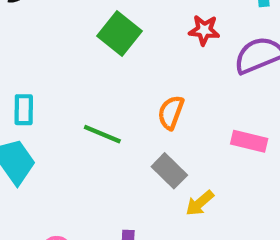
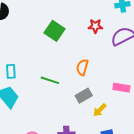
pink rectangle: (249, 141) -> (121, 88), moved
gray rectangle: (169, 171) -> (84, 96), turned -70

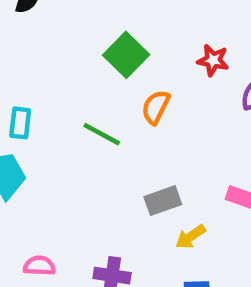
orange semicircle: (82, 67) -> (156, 107), moved
green line: (50, 80) -> (102, 134), moved

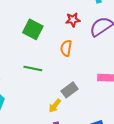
orange semicircle: (156, 107) -> (66, 48), moved
yellow arrow: (191, 237) -> (55, 106), moved

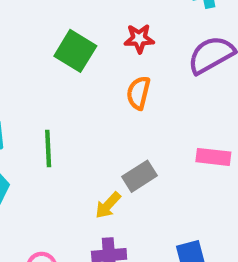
red star: (73, 20) -> (139, 39), moved
green line: (33, 68) -> (48, 149), moved, turned 72

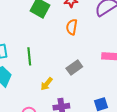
yellow arrow: (108, 205) -> (47, 84), moved

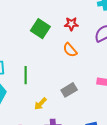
orange semicircle: (72, 27) -> (70, 50), turned -56

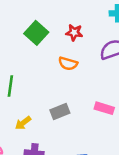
orange semicircle: (70, 50) -> (68, 64), turned -42

